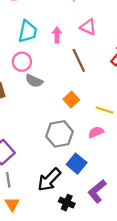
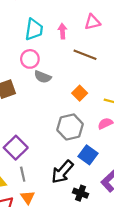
pink triangle: (88, 27) -> (92, 22), turned -35
brown line: (79, 60) -> (85, 55), turned -40

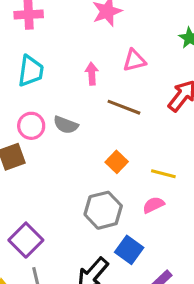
cyan trapezoid: (34, 29) -> (31, 71), moved
pink circle: (30, 59) -> (31, 126), moved
gray semicircle: (43, 77) -> (66, 125), moved

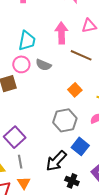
cyan trapezoid: (31, 71) -> (27, 41), moved
pink arrow: (92, 74) -> (62, 33), size x1.5

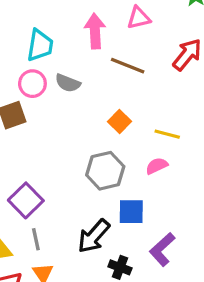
blue square: (80, 146) -> (131, 212), turned -36

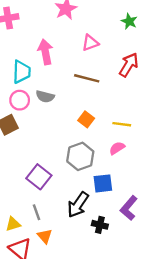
pink arrow: (95, 31) -> (45, 52), moved
purple square: (26, 200) -> (39, 177), moved

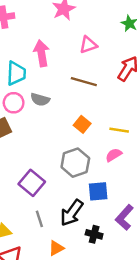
gray line: (36, 212) -> (39, 219), moved
orange triangle: (45, 236) -> (56, 248), moved, turned 42

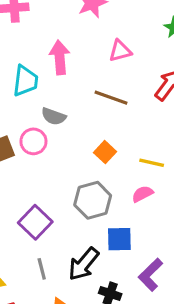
pink circle: (14, 103) -> (33, 141), moved

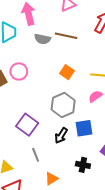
gray semicircle: (54, 116) -> (42, 39), moved
black arrow: (84, 264) -> (61, 136), moved, size x0.7

